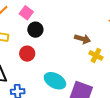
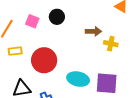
black circle: (35, 30) -> (57, 17), moved
red circle: (27, 54) -> (44, 60), size x1.6

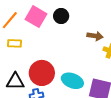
pink square: (32, 21) -> (36, 17), size x1.5
red circle: (44, 60) -> (42, 73), moved

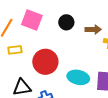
black circle: (61, 16) -> (66, 22), moved
red circle: (42, 73) -> (45, 62), moved

